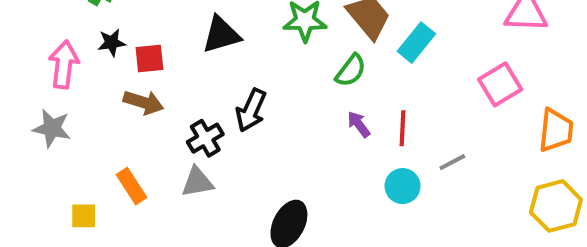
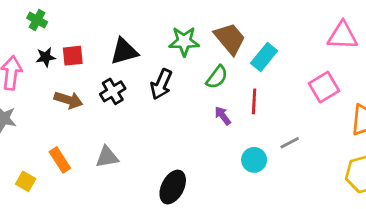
red square: (149, 59) -> (73, 56), moved
black arrow: (251, 110) -> (161, 84), moved
red line: (403, 128) -> (254, 101), moved
black cross: (205, 138) -> (113, 91), moved
yellow square: (84, 216) -> (26, 181), turned 30

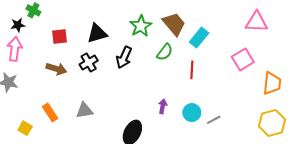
green star: (184, 41) -> (141, 26), turned -30
black star: (46, 57) -> (18, 25), moved
purple arrow: (223, 116) -> (163, 106), moved, turned 48
gray line: (290, 143) -> (214, 120), moved

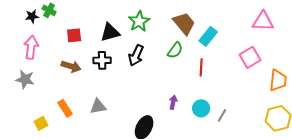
black star: (18, 25) -> (32, 16), moved
green star: (141, 26) -> (139, 21), moved
black cross: (89, 63) -> (102, 60), turned 30
gray line: (214, 120) -> (222, 115), turned -32
yellow square: (25, 128) -> (41, 123), turned 32

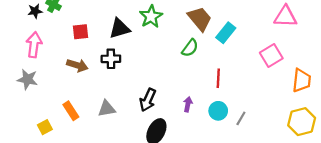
black arrow: (136, 55) -> (148, 100), moved
red line: (201, 67) -> (218, 78), moved

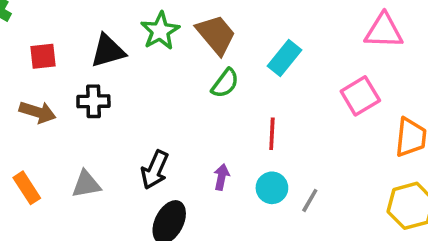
brown trapezoid: (200, 19) -> (216, 35), moved

